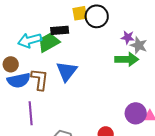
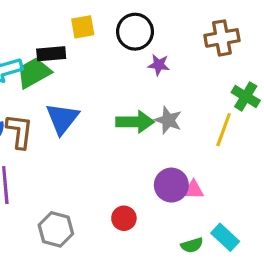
black circle: (97, 16) -> (135, 32), moved
gray star: (139, 45) -> (168, 120), moved
green arrow: (127, 59) -> (135, 122), moved

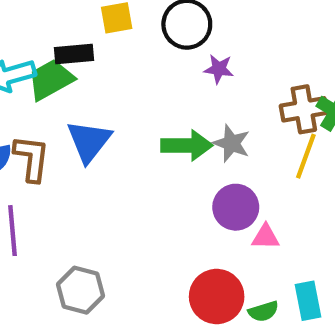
brown cross: (222, 38) -> (304, 109), moved
purple circle: (171, 185) -> (236, 207), moved
red circle: (124, 218) -> (217, 296), moved, size x1.6
cyan rectangle: (225, 237) -> (308, 301), turned 36

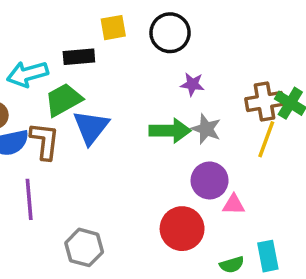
purple star: (219, 69) -> (192, 84), moved
green trapezoid: (51, 80) -> (64, 100), moved
red circle: (217, 296) -> (182, 229), moved

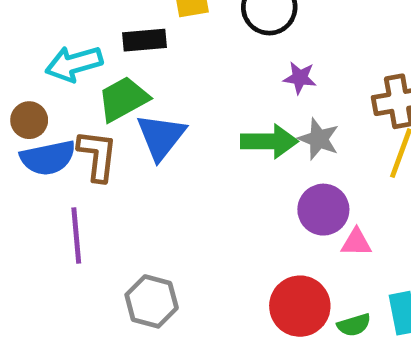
red circle: (182, 229) -> (300, 306), moved

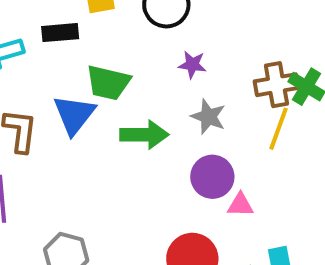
green trapezoid: (123, 99) -> (108, 83), moved, turned -138
green arrow: (269, 141) -> (144, 135), moved

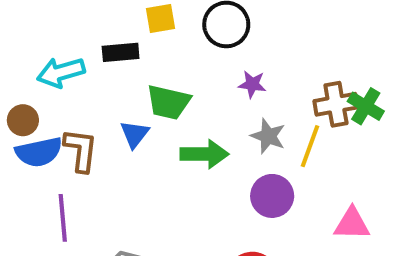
blue triangle: (74, 115) -> (135, 134), size x0.7
yellow line: (278, 129) -> (310, 146), moved
pink triangle: (240, 205) -> (352, 224), moved, size x1.4

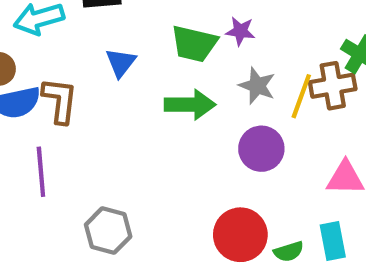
green trapezoid: (168, 102) -> (194, 44), moved
brown cross: (336, 104) -> (333, 86), moved
blue triangle: (135, 134) -> (121, 63), moved

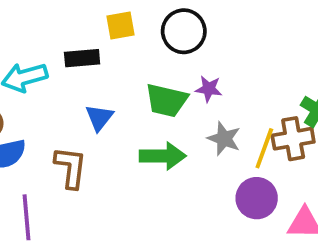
brown L-shape: (60, 100) -> (71, 167), moved
purple circle: (261, 149) -> (257, 198), moved

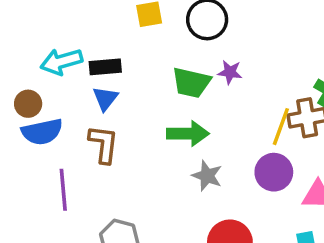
black rectangle: (82, 58) -> (105, 67), moved
blue triangle: (99, 118) -> (105, 98), moved
gray star: (224, 139) -> (207, 176), moved

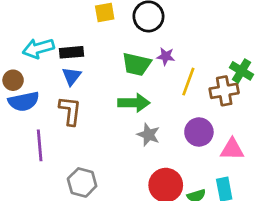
yellow line: (281, 127) -> (188, 82), moved

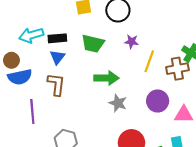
green trapezoid: (137, 64) -> (93, 44), moved

